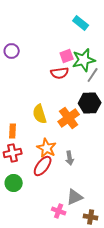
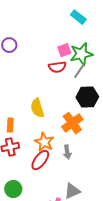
gray line: (93, 75) -> (79, 71), moved
orange cross: (69, 118) -> (72, 123), moved
green circle: (14, 183) -> (13, 189), moved

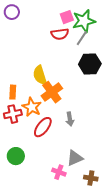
orange cross: (72, 123) -> (52, 92), moved
orange star: (44, 142) -> (32, 107), moved

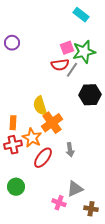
gray line: (82, 38) -> (72, 70), moved

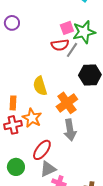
orange cross: (52, 123) -> (67, 103), moved
gray arrow: (70, 150) -> (70, 130), size x1.5
red ellipse: (43, 158) -> (42, 150), moved
gray triangle: (75, 189) -> (48, 169), moved

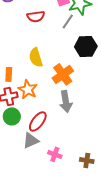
red semicircle: (60, 45) -> (36, 16), moved
green circle: (16, 167) -> (12, 116), moved
gray triangle: (48, 169) -> (31, 140), moved

